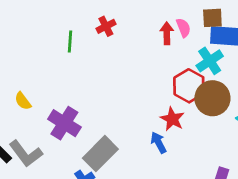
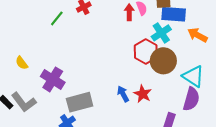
green line: (70, 42) -> (57, 18), turned 35
red star: (172, 119) -> (143, 94), moved
gray rectangle: (100, 154) -> (80, 102), turned 30

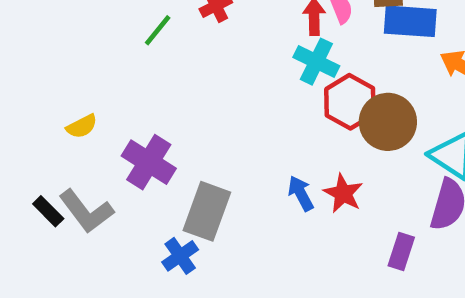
cyan cross: (161, 33) -> (316, 62), moved, turned -30
yellow semicircle: (22, 63) -> (82, 126), turned -80
gray rectangle: (80, 102) -> (207, 211), turned -55

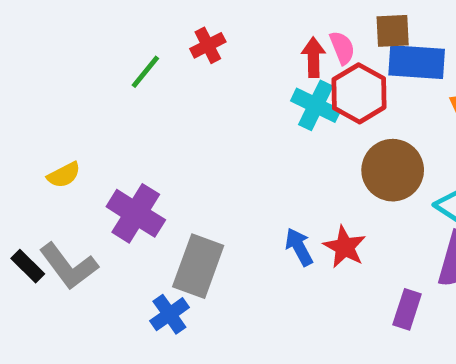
red hexagon: (350, 102) -> (359, 93), moved

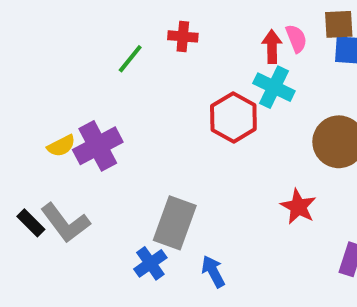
red cross: (208, 45) -> (183, 36), turned 32
red hexagon: (359, 93) -> (233, 118), moved
purple cross: (136, 213) -> (98, 146), moved, turned 30
blue arrow: (299, 247) -> (213, 271), moved

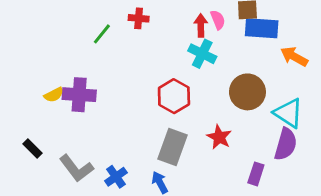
red hexagon: (233, 118) -> (174, 96), moved
purple cross: (98, 146) -> (79, 95), turned 32
gray L-shape: (65, 223) -> (76, 168), moved
gray rectangle: (175, 223) -> (173, 147), moved

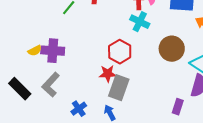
red star: (219, 137) -> (108, 74), moved, turned -30
black rectangle: (33, 148) -> (20, 89), size x1.6
gray L-shape: (76, 168) -> (51, 85), moved, turned 80

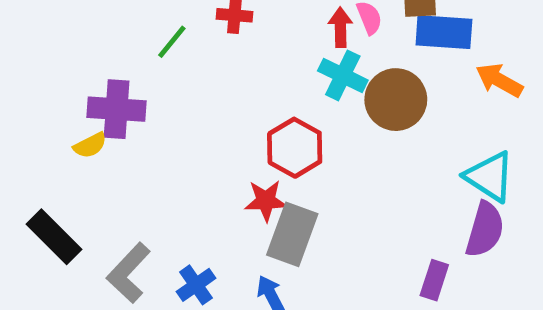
brown circle: (172, 49) -> (396, 100), moved
purple cross: (53, 51) -> (117, 109), moved
gray L-shape: (51, 85) -> (129, 273), moved

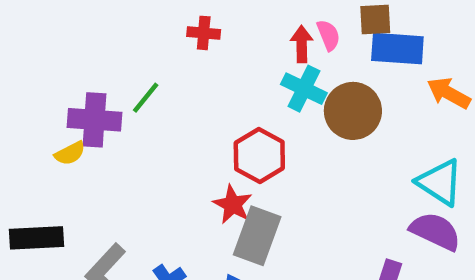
green line: (172, 42) -> (146, 98), moved
red star: (266, 201) -> (233, 205), turned 30
purple semicircle: (485, 230) -> (435, 231), turned -81
black rectangle: (54, 237) -> (37, 238), turned -48

